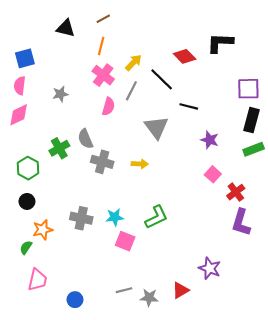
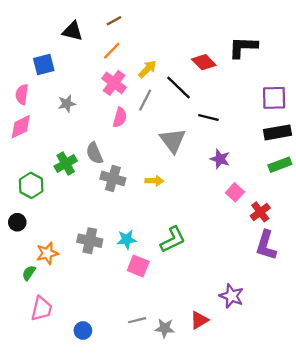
orange line: (101, 46) -> (112, 51), turned 30
blue square: (25, 58) -> (44, 64), moved
black rectangle: (251, 120) -> (278, 132), turned 65
purple star: (210, 140) -> (220, 159), moved
black circle: (27, 201) -> (17, 222), moved

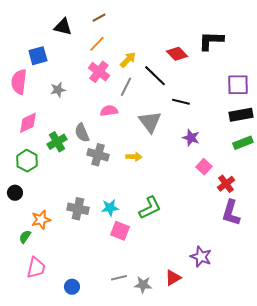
pink semicircle: (22, 94) -> (19, 82), size x1.4
pink semicircle: (120, 117) -> (109, 111), moved, turned -114
pink diamond: (21, 127) -> (28, 123), moved

